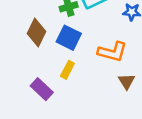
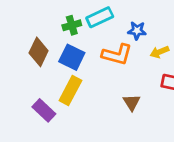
orange L-shape: (112, 52) -> (117, 55), moved
yellow rectangle: (67, 70) -> (70, 90), size x1.5

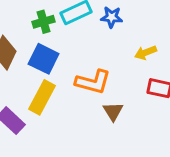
blue star: (137, 31) -> (112, 17), moved
orange L-shape: (117, 55) -> (93, 82), moved

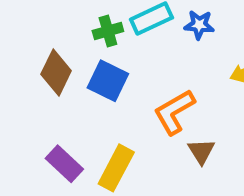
orange L-shape: (93, 82) -> (174, 112), turned 135
yellow rectangle: (42, 97) -> (116, 168), moved

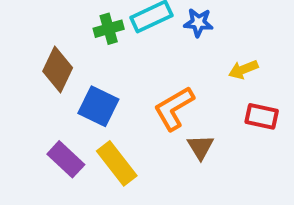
blue square: (108, 81) -> (98, 106), moved
yellow rectangle: (116, 168) -> (117, 163), turned -66

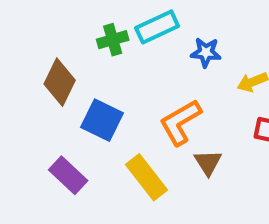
blue star: (198, 23) -> (206, 52), moved
yellow rectangle: (117, 163) -> (146, 177), moved

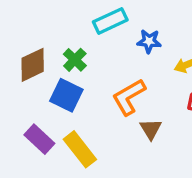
green cross: (113, 40) -> (75, 60), moved, turned -30
brown diamond: (60, 82) -> (33, 65), turned 39
yellow rectangle: (146, 177) -> (80, 149), moved

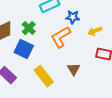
orange L-shape: (129, 97) -> (61, 37), moved
yellow rectangle: (80, 149) -> (44, 76), moved

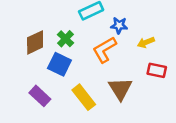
brown triangle: (74, 69) -> (120, 89), size x1.5

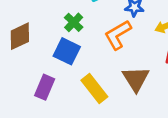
brown diamond: (35, 42) -> (20, 36), moved
purple rectangle: (40, 96) -> (45, 87), turned 70

